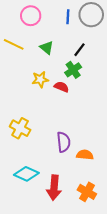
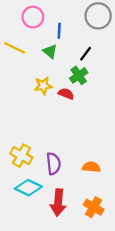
blue line: (68, 17) -> (59, 31), moved
yellow cross: (20, 128) -> (21, 156), moved
purple semicircle: (64, 142) -> (53, 164), moved

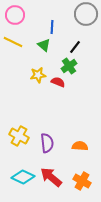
pink circle: (33, 17) -> (15, 15), moved
cyan diamond: (28, 188) -> (23, 177), moved
red arrow: (58, 203) -> (51, 177), turned 125

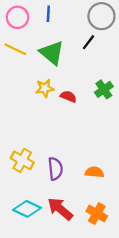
blue line: (52, 27) -> (48, 14), moved
green triangle: (44, 45) -> (52, 53), size x1.6
black line: (75, 47) -> (88, 42), moved
green cross: (69, 66) -> (104, 89), moved

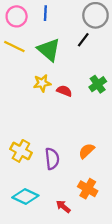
orange semicircle: (94, 172) -> (87, 151), moved, turned -48
red arrow: (60, 209) -> (63, 206), moved, size x0.6
orange cross: (97, 214) -> (88, 189), moved

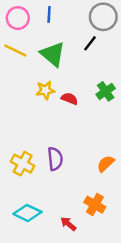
orange semicircle: (87, 151) -> (106, 164), moved
purple semicircle: (52, 159) -> (55, 159), moved

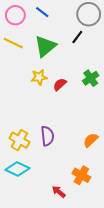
blue line: (49, 14) -> (42, 12), turned -56
green triangle: (53, 54) -> (45, 46), turned 40
red semicircle: (70, 99) -> (60, 84), turned -64
cyan diamond: (27, 213) -> (17, 169), moved

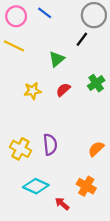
green triangle: (45, 46) -> (57, 59), moved, size x0.7
yellow star: (39, 77) -> (33, 91), moved
cyan diamond: (17, 169) -> (36, 186), moved

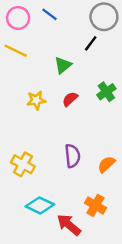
purple semicircle: (50, 144) -> (72, 156), moved
red arrow: (62, 204) -> (69, 225), size x1.5

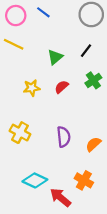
black line: (91, 43) -> (86, 51), moved
yellow cross: (23, 164) -> (20, 133), moved

